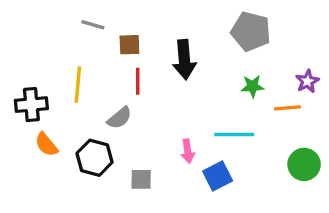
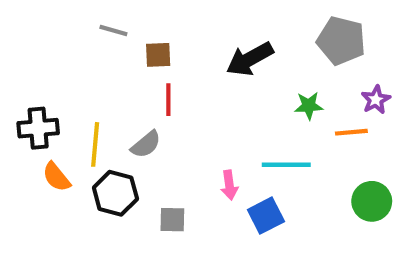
gray pentagon: (251, 31) -> (341, 41), moved
black arrow: (184, 60) -> (250, 59), moved, turned 66
yellow line: (78, 85) -> (95, 144), moved

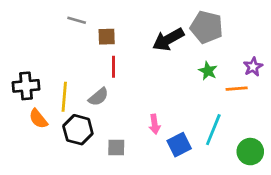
gray pentagon: (341, 41) -> (207, 27), moved
green star: (309, 106) -> (208, 71), turned 30
cyan line: (286, 165) -> (213, 130), moved, turned -68
green circle: (372, 201) -> (250, 152), moved

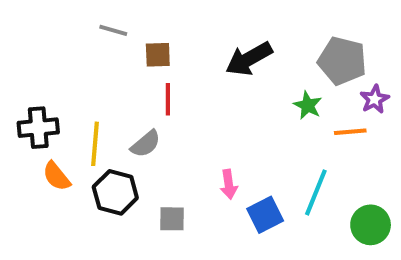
gray pentagon: (207, 27) -> (342, 61), moved

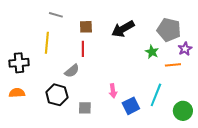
brown square: (158, 55) -> (86, 27), moved
yellow line: (95, 144) -> (47, 43), moved
orange semicircle: (57, 176) -> (17, 93), moved, turned 126

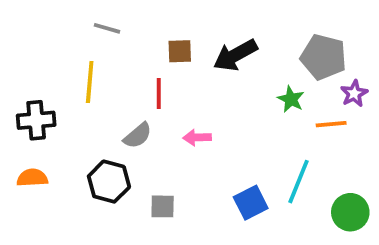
brown square: (86, 27) -> (180, 51), moved
pink arrow: (113, 91) -> (197, 138), moved, turned 96

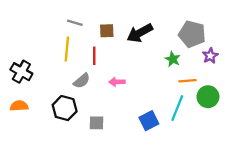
gray line: (107, 28) -> (75, 23), moved
yellow line: (90, 82) -> (67, 49), moved
black cross: (36, 120) -> (21, 72), turned 35
orange line: (331, 124) -> (188, 81), moved
green circle: (350, 212) -> (208, 97), moved

